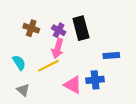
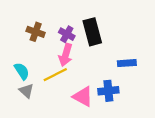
gray triangle: (23, 90) -> (26, 91), moved

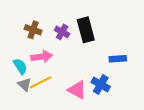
pink arrow: (66, 55) -> (42, 57), moved, turned -114
yellow line: (55, 75) -> (41, 82), moved
blue cross: (108, 91) -> (101, 84), turned 36

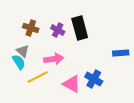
pink arrow: (42, 57) -> (54, 59), moved
blue rectangle: (118, 59) -> (121, 53), moved
gray triangle: (25, 84) -> (23, 51), moved

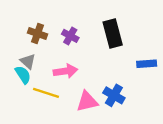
black rectangle: (80, 28) -> (113, 34), moved
yellow line: (38, 77) -> (46, 93), turned 45
pink triangle: (72, 84) -> (87, 101), turned -42

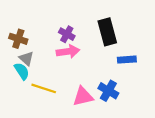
brown cross: (38, 34) -> (18, 39), moved
blue rectangle: (147, 64) -> (127, 60), moved
pink arrow: (65, 71) -> (68, 51), moved

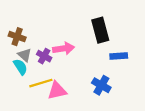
purple cross: (67, 34) -> (44, 56), moved
yellow line: (44, 88) -> (41, 83), turned -35
pink triangle: (83, 97) -> (57, 91), moved

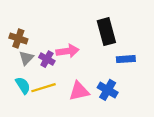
gray triangle: (25, 55) -> (26, 58), turned 32
cyan semicircle: (20, 67) -> (23, 85), moved
pink triangle: (57, 91) -> (79, 91), moved

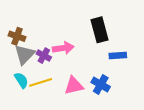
gray triangle: (26, 58) -> (25, 54), size x1.5

